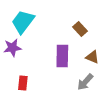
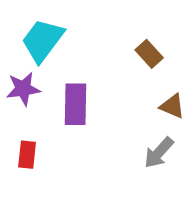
purple rectangle: (62, 56) -> (76, 104), moved
red rectangle: (23, 83) -> (27, 155), moved

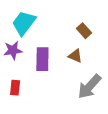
brown triangle: (172, 106) -> (75, 56), moved
gray arrow: (159, 153) -> (89, 86), size x1.4

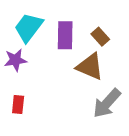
brown triangle: (75, 56) -> (90, 67), size x1.6
purple rectangle: (42, 59) -> (65, 35), moved

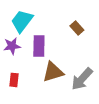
purple rectangle: (65, 35) -> (39, 46), moved
brown triangle: (90, 67) -> (53, 72), moved, turned -40

